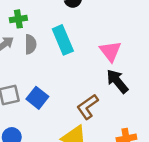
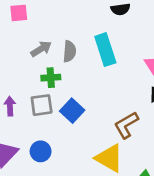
green cross: (18, 19) -> (51, 78), moved

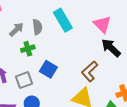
gray square: (42, 105) -> (24, 80), moved

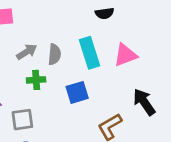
pink triangle: (102, 24) -> (125, 55), moved, turned 42
blue square: (48, 69) -> (77, 92), moved, turned 30

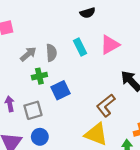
cyan rectangle: (90, 53) -> (80, 47), size x0.7
blue square: (77, 92) -> (60, 90), moved

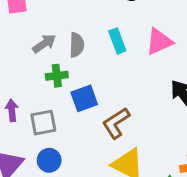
brown L-shape: (106, 105) -> (116, 123), moved

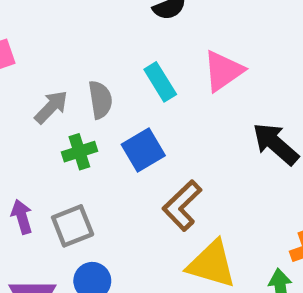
blue square: (84, 98) -> (143, 150), moved

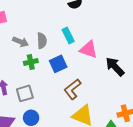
pink triangle: (223, 71) -> (89, 50), moved, turned 48
gray arrow: (51, 107) -> (21, 42), turned 63

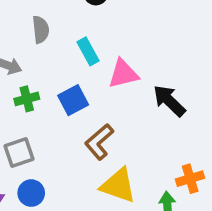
gray semicircle: (42, 41) -> (41, 30), moved
pink triangle: (89, 50) -> (123, 74), turned -30

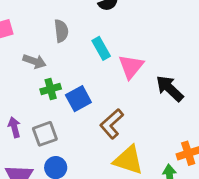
pink triangle: (123, 74) -> (131, 67), turned -36
blue square: (73, 100) -> (78, 99), moved

